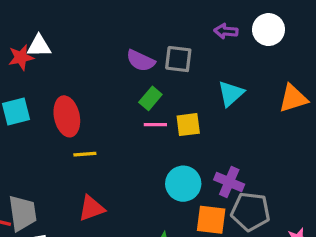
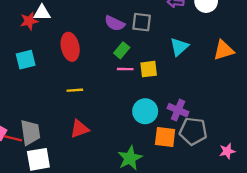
red ellipse: (67, 116) -> (70, 47), moved

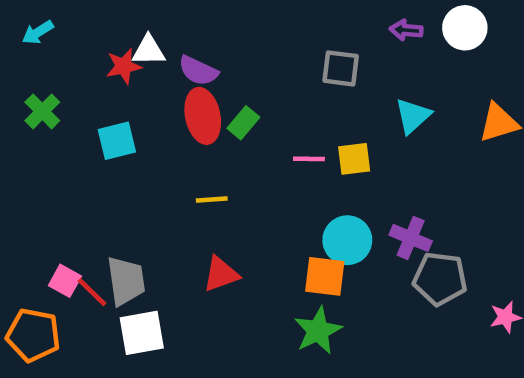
purple semicircle: (115, 23) -> (198, 71), moved
green rectangle: (122, 50) -> (243, 123), moved
orange square: (165, 137) -> (325, 276), moved
red line: (13, 138) -> (92, 292), turned 30

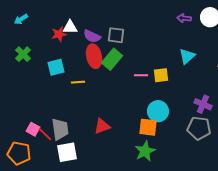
gray square: (341, 68) -> (116, 35), moved
green rectangle: (243, 123) -> (112, 59), size x1.5
yellow line: (212, 200) -> (78, 82), moved
purple cross: (411, 238) -> (203, 104), moved

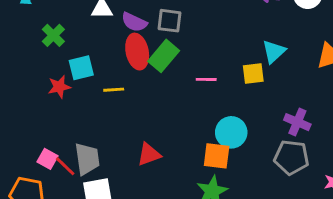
red star: (59, 34) -> (59, 87), moved
green cross: (23, 54) -> (53, 35), moved
yellow square: (161, 75) -> (253, 74), moved

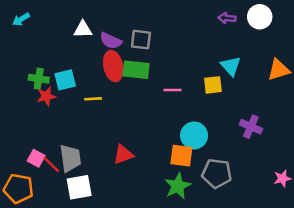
green cross: (53, 35) -> (39, 79), moved, turned -36
cyan triangle: (274, 52) -> (231, 66), turned -30
green rectangle: (164, 56) -> (136, 70), turned 56
gray pentagon: (291, 157) -> (217, 173), moved

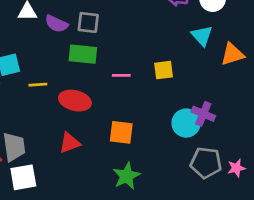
red ellipse: (113, 66) -> (75, 101), moved, turned -64
cyan triangle: (231, 66) -> (202, 36), moved
cyan circle: (194, 135) -> (186, 123), moved
orange square: (181, 156) -> (121, 132), moved
gray pentagon: (217, 173) -> (206, 163), moved

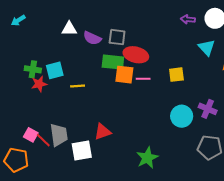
red ellipse: (75, 101) -> (136, 55), moved
cyan circle: (186, 123) -> (182, 116), moved
orange square: (121, 132) -> (124, 75), moved
white square: (23, 177) -> (82, 150), moved

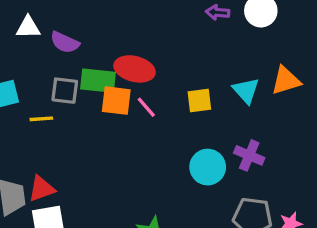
gray square: (117, 37) -> (65, 91), moved
cyan triangle: (207, 47) -> (246, 91), moved
pink line: (143, 79) -> (146, 107), turned 48
red triangle: (103, 132) -> (41, 189), moved

